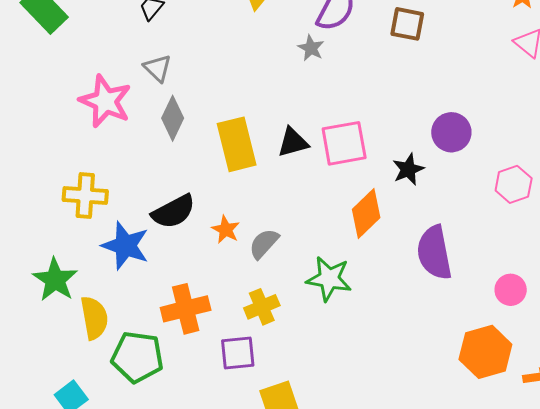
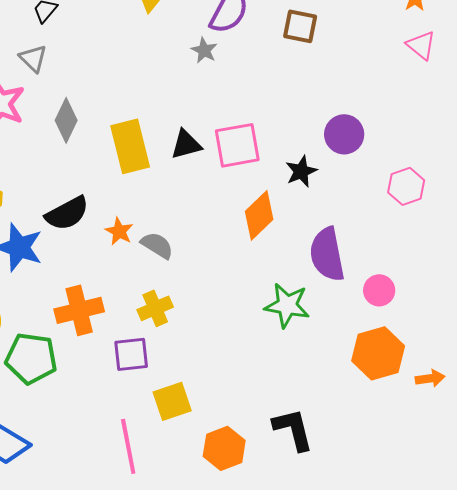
gray triangle: (157, 68) -> (33, 58), moved
gray semicircle: (264, 244) -> (157, 245), turned 80
green star: (329, 279) -> (287, 305), moved
pink circle: (511, 290) -> (379, 290), moved

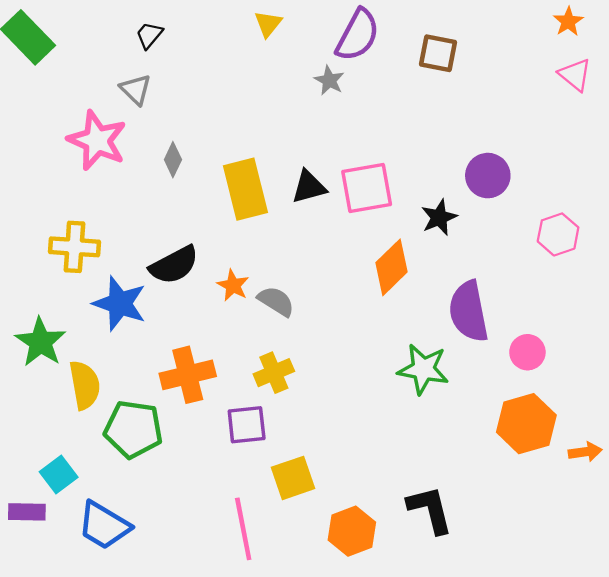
gray diamond: (66, 120) -> (173, 160), size x0.7

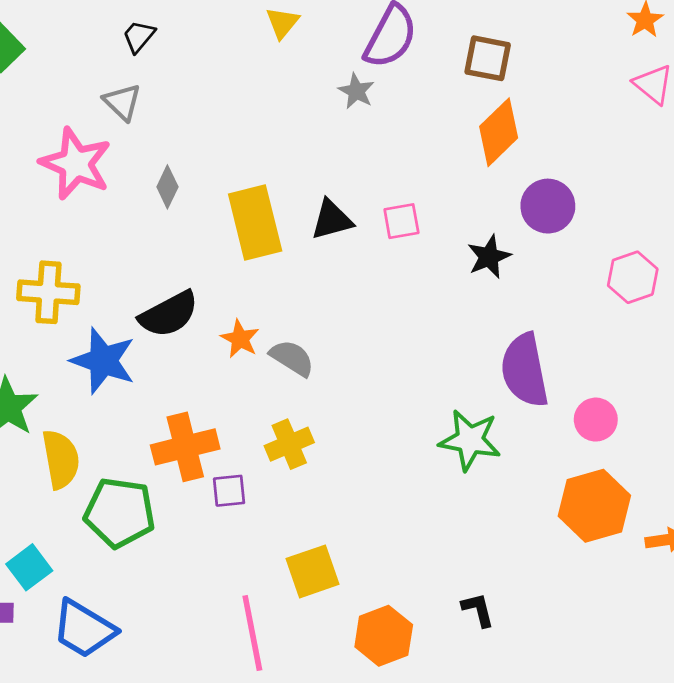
pink square: (367, 188) -> (401, 221), size x0.6
orange diamond: (392, 267) -> (499, 132), moved
purple square: (247, 425) -> (229, 491), moved, size x0.7
black L-shape: (430, 510) -> (478, 610), size x0.6

